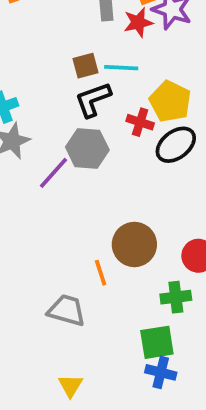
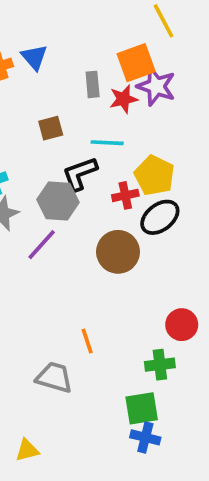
brown square: (85, 66) -> (51, 128), moved
red cross: (140, 122) -> (125, 195), turned -30
gray hexagon: (87, 148) -> (58, 201), moved
brown circle: (134, 244) -> (118, 252), moved
yellow triangle: (70, 386) -> (27, 450), moved, turned 45

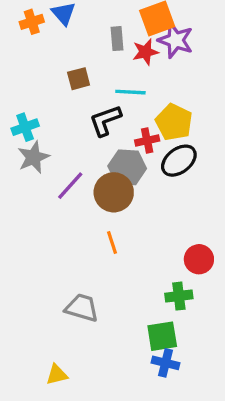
gray hexagon: (58, 201) -> (127, 167), moved
brown circle: (118, 252) -> (114, 192), moved
orange line: (87, 341) -> (112, 243), moved

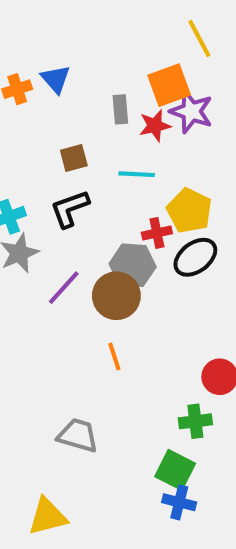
black L-shape: (105, 120) -> (70, 209), moved
green square: (162, 336) -> (175, 470), turned 36
yellow triangle: (57, 375) -> (48, 517), size x1.5

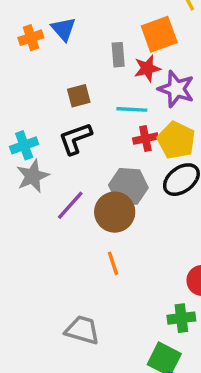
purple star: (191, 111) -> (176, 89), moved
red cross: (157, 233) -> (145, 139), moved

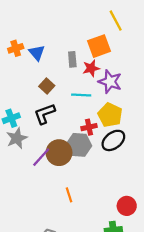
blue triangle: (63, 29) -> (37, 53), moved
brown square: (79, 96) -> (47, 86), turned -32
red cross: (145, 139) -> (89, 127), moved
brown circle: (115, 212) -> (59, 153), moved

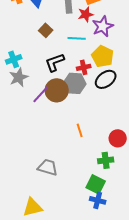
purple star: (110, 82) -> (103, 26), turned 30
black L-shape: (45, 114) -> (55, 62), moved
orange line: (69, 195) -> (80, 130), moved

